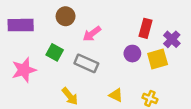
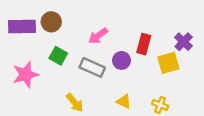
brown circle: (66, 16) -> (51, 22), moved
red rectangle: (146, 28) -> (144, 44), moved
purple circle: (132, 54) -> (121, 60), moved

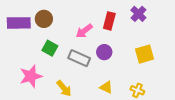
purple cross: (184, 42) -> (138, 14), moved
red rectangle: (144, 44) -> (109, 21), moved
pink star: (25, 74) -> (31, 76), moved

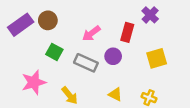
red rectangle: (109, 21) -> (127, 32), moved
purple rectangle: (19, 23) -> (21, 25), turned -35

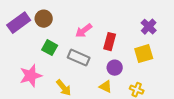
purple cross: (150, 15) -> (149, 27), moved
red rectangle: (127, 32) -> (110, 42), moved
purple circle: (113, 56) -> (115, 68), moved

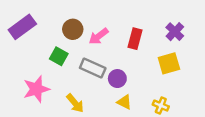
brown circle: (44, 19) -> (73, 29), moved
red rectangle: (110, 42) -> (135, 39), moved
purple circle: (115, 68) -> (117, 79), moved

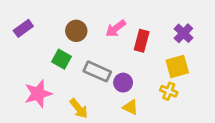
purple rectangle: (22, 27) -> (23, 28), size x0.7
pink arrow: (99, 36) -> (116, 28), moved
yellow cross: (161, 106) -> (169, 91), moved

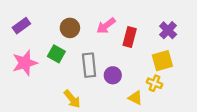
gray rectangle: (97, 71) -> (89, 65), turned 60
pink star: (38, 94) -> (25, 63), moved
yellow triangle: (130, 107) -> (135, 98), moved

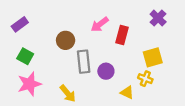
brown circle: (70, 28) -> (66, 40), moved
purple cross: (168, 30) -> (158, 18), moved
green square: (56, 54) -> (25, 56), moved
pink star: (25, 63) -> (29, 84), moved

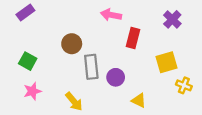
purple rectangle: (20, 24) -> (25, 12), moved
pink arrow: (100, 24) -> (111, 15), moved, turned 48
yellow cross: (145, 79) -> (184, 85), moved
pink star: (29, 84) -> (32, 91), size x0.7

